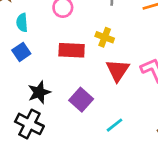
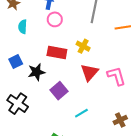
blue square: (21, 52) -> (16, 61), moved
black star: (39, 92) -> (36, 72), moved

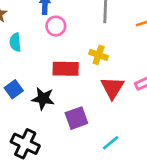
black star: (36, 72) -> (43, 99), turned 30
purple square: (59, 91) -> (76, 118), turned 30

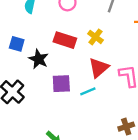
blue square: (14, 89) -> (17, 44), turned 35
cyan line: (111, 143) -> (88, 91), moved

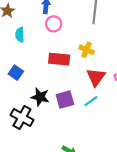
blue square: (17, 44) -> (16, 73), turned 32
black star: (39, 59) -> (40, 97), moved

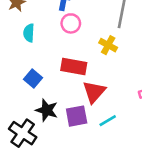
yellow cross: (87, 50) -> (108, 45), moved
blue square: (16, 73) -> (33, 79), moved
red triangle: (96, 77) -> (94, 92), moved

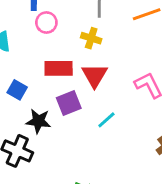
red triangle: (94, 92) -> (95, 75), moved
purple square: (77, 116) -> (69, 103), moved

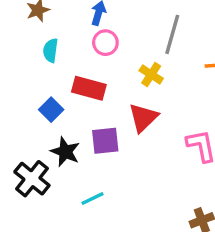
red rectangle: (59, 68) -> (89, 88), moved
cyan line: (106, 120) -> (92, 199), moved

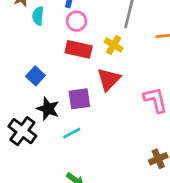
cyan semicircle: (51, 50) -> (38, 16), moved
red rectangle: (89, 88) -> (79, 49), moved
cyan line: (92, 199) -> (72, 133), moved

